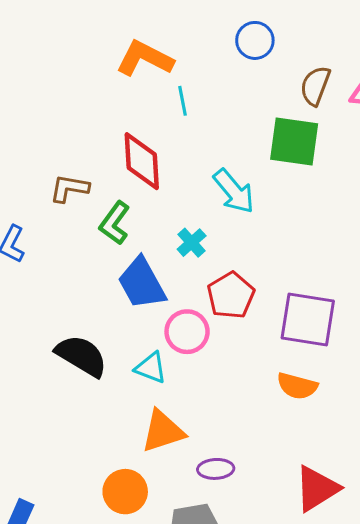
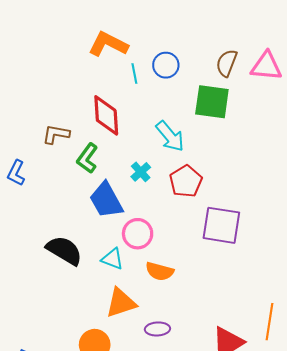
blue circle: (255, 40) -> (166, 65), moved
red pentagon: (231, 295) -> (186, 181), moved
orange semicircle: (297, 386) -> (160, 271), moved

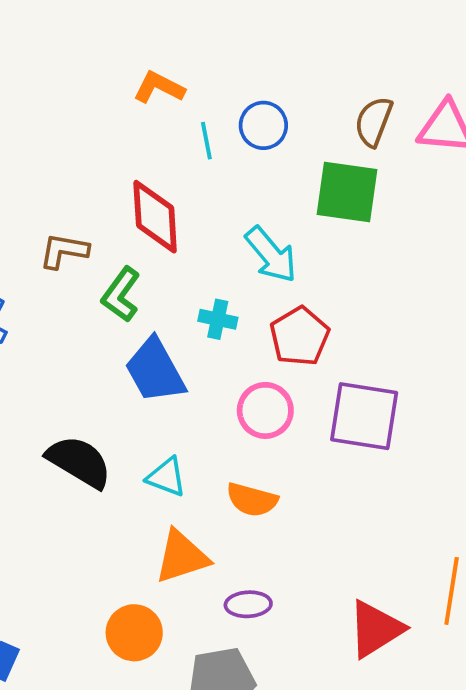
orange L-shape: (108, 44) -> (159, 87), size x0.7
cyan cross: (141, 172) -> (218, 319), turned -36
pink circle: (138, 234) -> (265, 410), moved

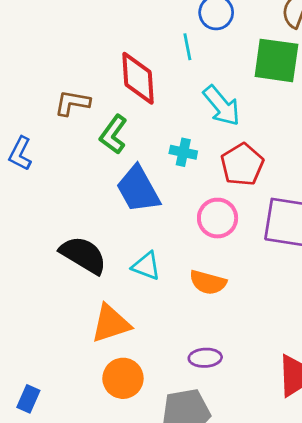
cyan line: (206, 141) -> (187, 47), moved
orange triangle: (182, 557) -> (111, 323), moved

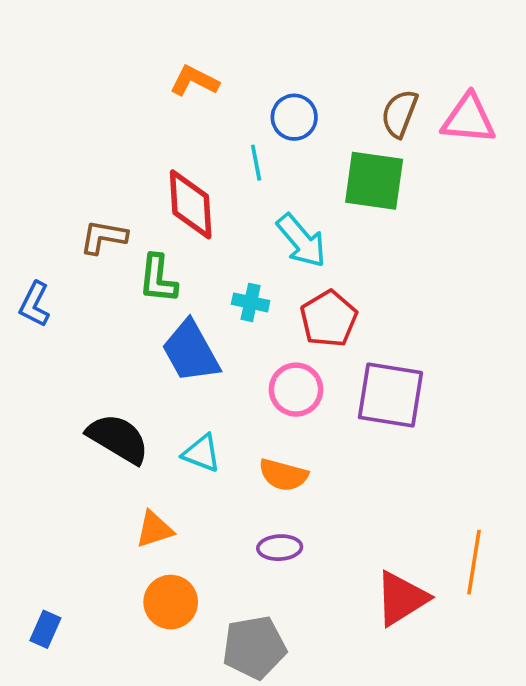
green L-shape: (113, 134) -> (158, 279), turned -30
orange triangle: (111, 323) -> (154, 529), size x0.7
purple ellipse: (205, 358) -> (280, 548), moved

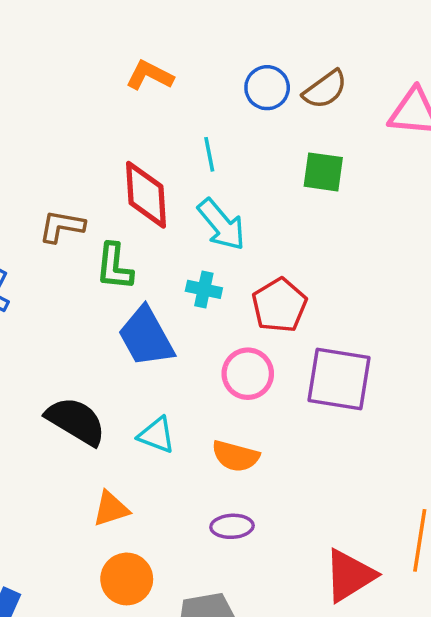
brown semicircle: (400, 114) -> (325, 89), moved, turned -147
blue circle: (294, 117) -> (267, 88), moved
green square: (374, 181) -> (323, 172), size x0.7
cyan arrow: (301, 241) -> (221, 225), moved

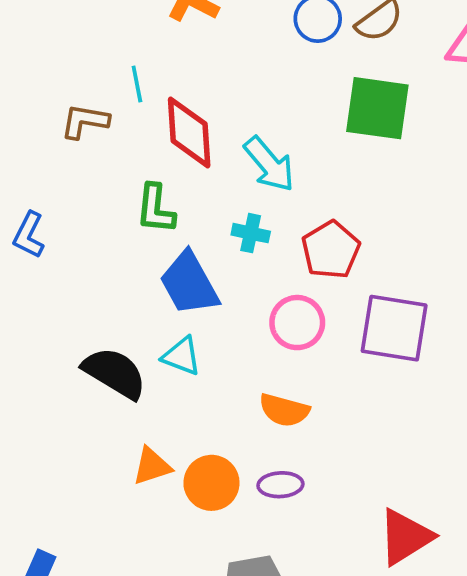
cyan line: (209, 154) -> (137, 84), moved
green square: (323, 172) -> (377, 108), size x1.5
brown L-shape: (62, 226) -> (85, 121), moved
cyan triangle: (157, 435) -> (182, 356), moved
orange circle: (127, 579) -> (211, 483), moved

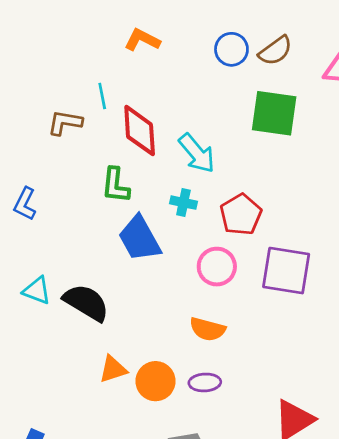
cyan triangle: (182, 356) -> (37, 291), moved

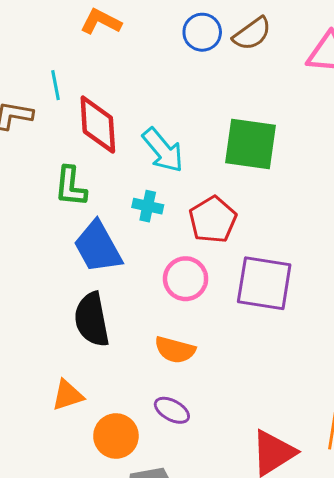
green square: (274, 113) -> (251, 144), moved
black semicircle: (86, 303) -> (92, 320), moved, turned -132
orange circle: (156, 381) -> (116, 436), moved
purple ellipse: (205, 382) -> (172, 410), turned 32

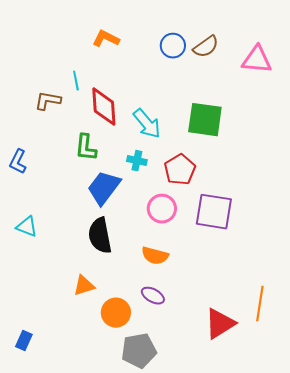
blue trapezoid: (98, 247) -> (104, 188), turned 66

